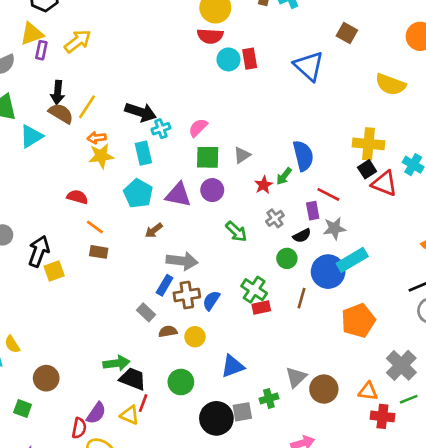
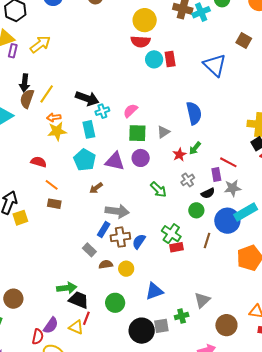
brown semicircle: (61, 113) -> (27, 99), turned -102
blue semicircle: (303, 156) -> (194, 113), moved
brown circle: (324, 389) -> (226, 325), moved

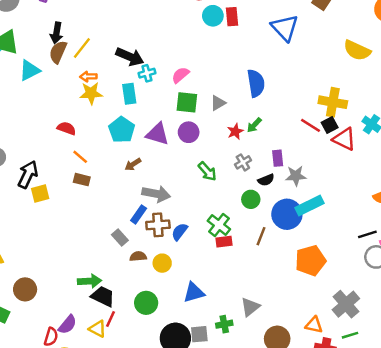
red line: (228, 162) -> (310, 125), moved

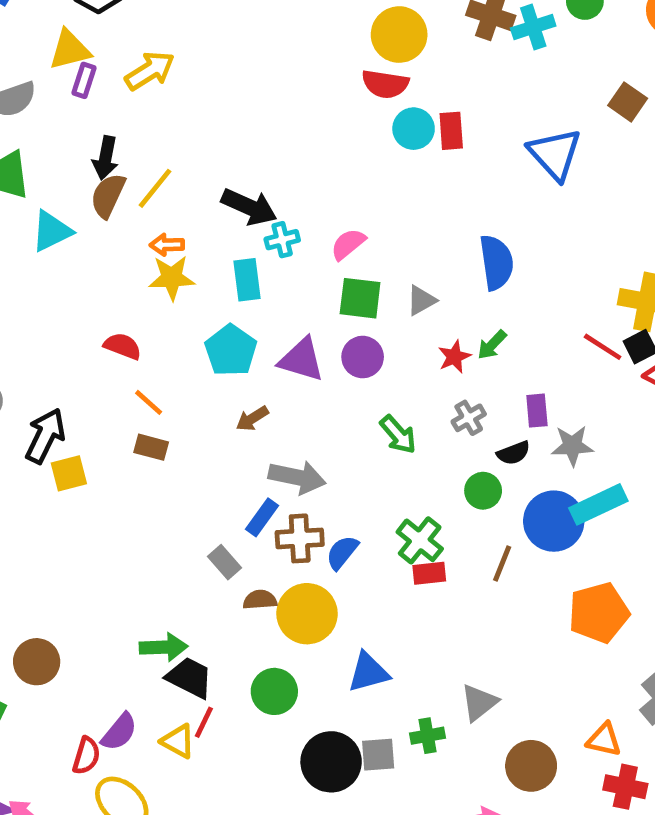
yellow circle: (162, 263) -> (307, 614), size x1.6

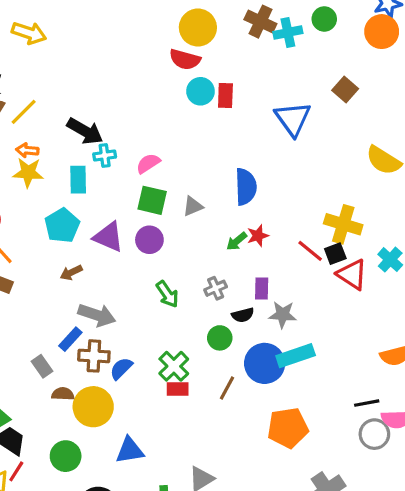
yellow arrow: (150, 71) -> (29, 33), turned 44
red star: (454, 357) -> (258, 236), moved

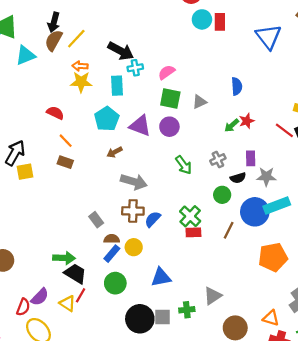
blue semicircle: (246, 187) -> (237, 86), size x0.7
blue rectangle: (70, 339) -> (112, 254), moved
yellow circle: (93, 407) -> (134, 247), size x0.6

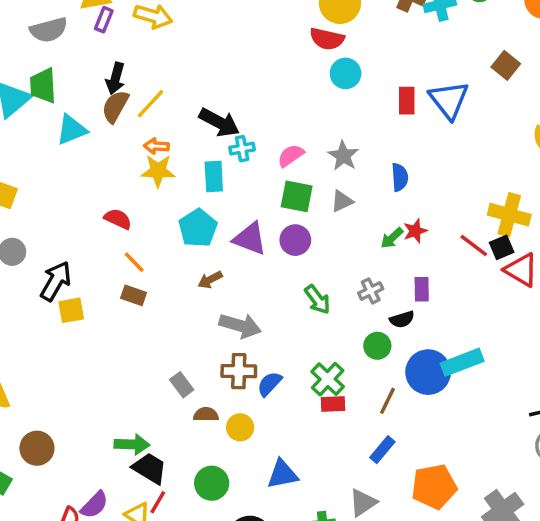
red rectangle: (220, 22) -> (407, 101), moved
gray star: (266, 177) -> (343, 156), moved, turned 30
blue rectangle: (112, 254) -> (382, 450), moved
orange pentagon: (273, 257) -> (434, 487), moved

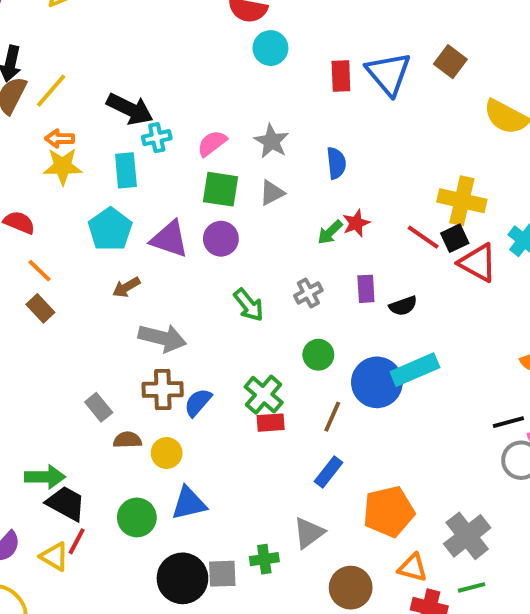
brown square: (506, 65) -> (450, 62), moved
brown rectangle: (134, 295) -> (40, 308), turned 30
black semicircle: (402, 319) -> (403, 306), moved
blue triangle: (282, 474) -> (189, 503), moved

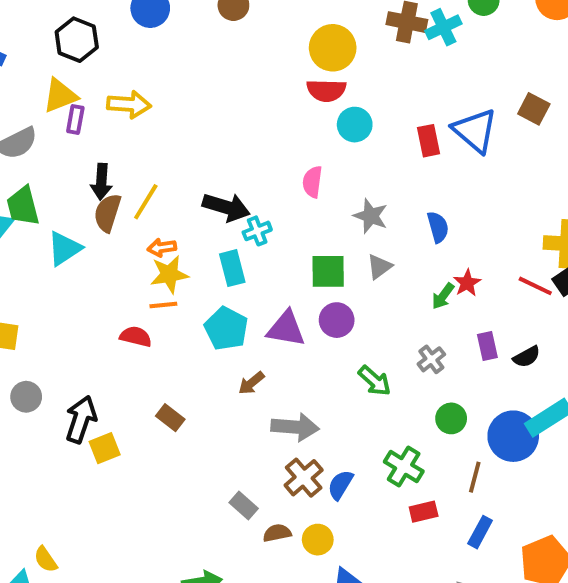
pink semicircle: (212, 143) -> (312, 182), moved, turned -36
orange line: (40, 271) -> (163, 305), moved, turned -40
brown cross: (163, 389) -> (304, 478), turned -30
red rectangle: (271, 423) -> (424, 512), moved

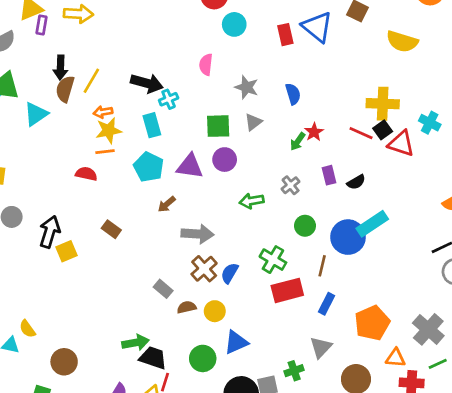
green arrow: (374, 381) -> (252, 201), turned 130
red rectangle: (424, 512) -> (287, 290), size x1.6

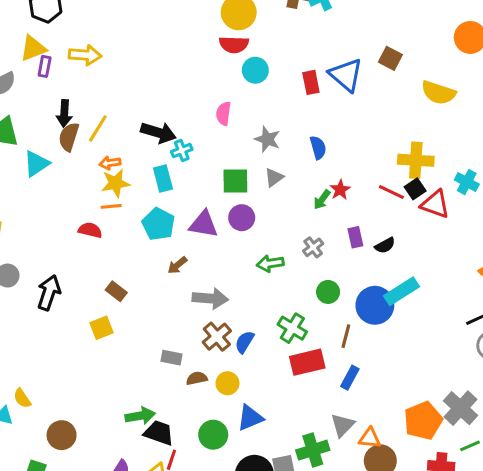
yellow square: (66, 251) -> (102, 328), moved
gray rectangle: (163, 289) -> (172, 358), turned -30
orange pentagon: (372, 323) -> (423, 421), moved
orange triangle: (395, 358) -> (370, 438), moved
green cross: (294, 371) -> (313, 450), size x1.5

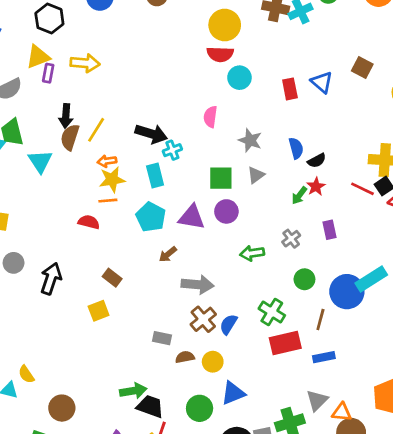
blue triangle: (346, 75) -> (322, 82), size x0.7
cyan triangle: (36, 164) -> (40, 161), turned -30
black semicircle: (385, 245) -> (317, 161), moved
blue rectangle: (350, 378) -> (324, 357), turned 50

